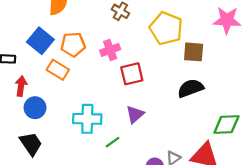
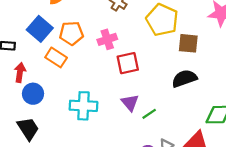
purple triangle: (135, 114) -> (130, 103), turned -30
green line: (113, 142) -> (149, 114), moved

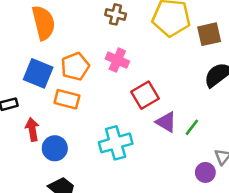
pink cross: (107, 39) -> (117, 60), turned -30
red square: (128, 63) -> (145, 95), moved

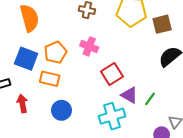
cyan cross: (116, 143) -> (112, 116), moved
blue circle: (55, 148) -> (61, 110), moved

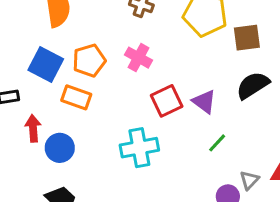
purple triangle: (129, 95) -> (204, 102), moved
blue circle: (61, 110) -> (60, 148), moved
cyan cross: (112, 116) -> (139, 148), moved

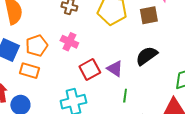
brown square: (247, 38) -> (149, 15), moved
green line: (217, 143) -> (125, 96), turned -32

